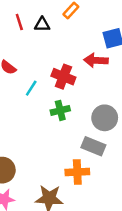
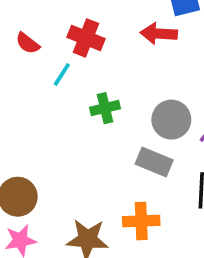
red cross: (63, 77) -> (86, 38), moved
orange cross: (77, 172) -> (141, 221), moved

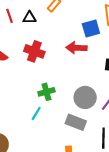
cyan line: (62, 74) -> (36, 113), moved

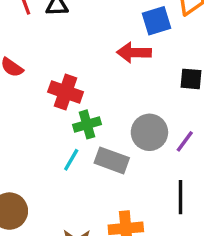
red cross: (34, 51) -> (66, 92), moved
gray rectangle: (76, 122) -> (112, 160), moved

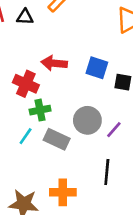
blue square: (156, 21) -> (97, 68), moved, turned 30
red arrow: (134, 53) -> (54, 63), moved

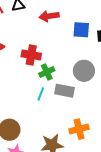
red arrow: (54, 63) -> (49, 16), moved

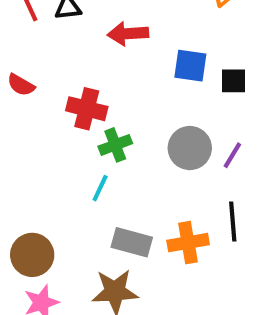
gray rectangle: (65, 91) -> (132, 242), moved
orange cross: (79, 129) -> (188, 243), moved

